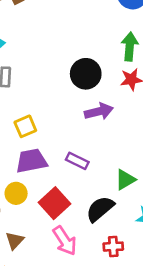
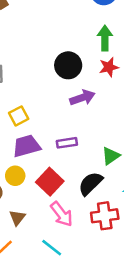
purple rectangle: (77, 161) -> (67, 143), turned -30
red cross: (113, 247) -> (105, 216), size x1.5

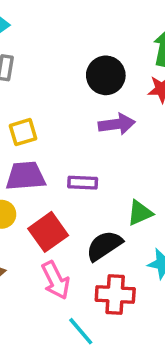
cyan line: (52, 248) -> (81, 331), moved

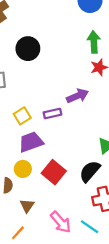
black circle: (106, 75) -> (28, 49), moved
purple rectangle: (83, 183) -> (52, 113), moved
pink arrow: (56, 280) -> (61, 222), moved

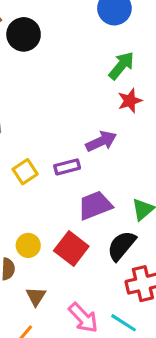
green arrow: (94, 42) -> (121, 66), turned 45
black circle: (28, 49) -> (24, 34), moved
purple trapezoid: (31, 142) -> (95, 205), moved

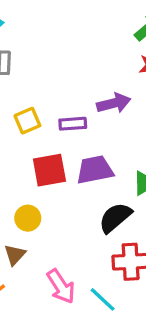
yellow circle: (28, 245) -> (28, 218), moved
red square: (71, 248) -> (49, 170), moved, turned 32

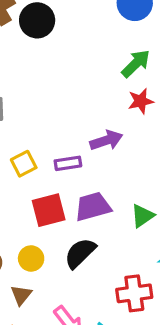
black semicircle: (115, 218) -> (80, 253), moved

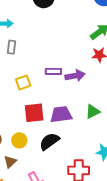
purple rectangle: (68, 163) -> (53, 71), moved
green triangle: (142, 216) -> (93, 112), moved

